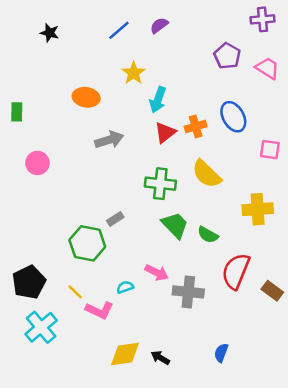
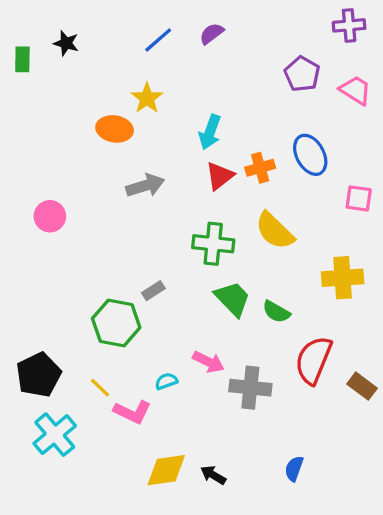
yellow star: (134, 73) -> (147, 98), moved
green rectangle: (17, 112) -> (22, 59), moved

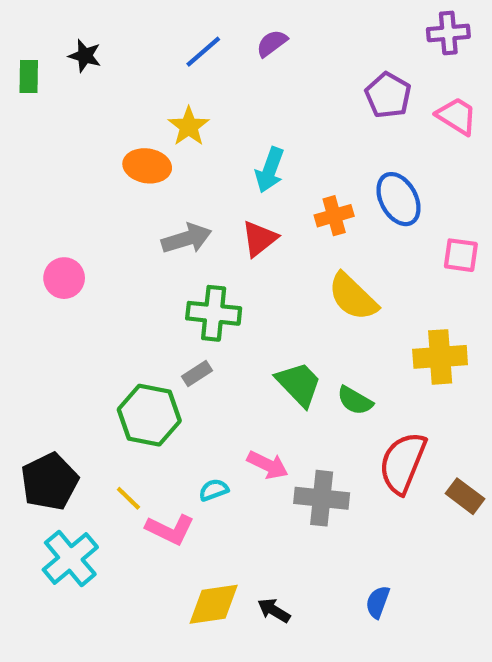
red triangle: (220, 176) -> (259, 239), moved
green cross: (213, 244) -> (214, 313), moved

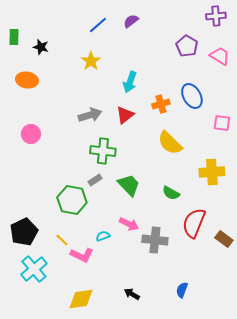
black star: (85, 56) -> (41, 47), moved
orange ellipse: (147, 166) -> (27, 80), moved
green trapezoid: (299, 384) -> (129, 185), moved
yellow diamond: (214, 604) -> (81, 299), moved

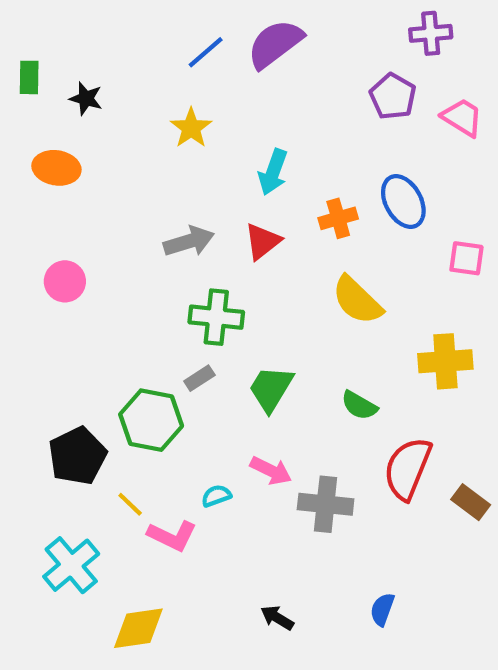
purple cross: (216, 16) -> (431, 33), moved
purple semicircle: (131, 21) -> (275, 44), size x1.8
green trapezoid: (129, 185) -> (271, 389), turned -105
black pentagon: (24, 232) -> (77, 456), moved
yellow diamond: (81, 299) -> (138, 628), moved

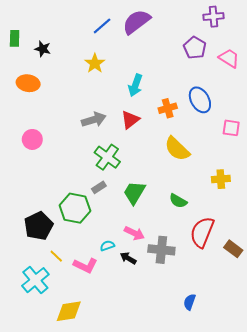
green cross: (216, 317) -> (107, 157), turned 30
yellow cross: (445, 361) -> (221, 179), size x0.7
yellow line: (130, 504) -> (56, 256), moved
black arrow: (277, 618) -> (128, 258), moved

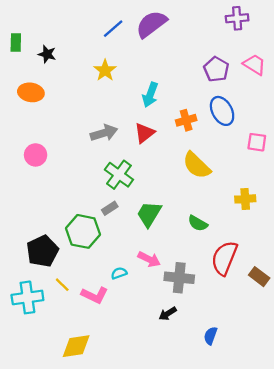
purple pentagon: (195, 48) -> (216, 69), moved
black arrow: (128, 258) -> (168, 314), moved, turned -63
cyan cross: (35, 280) -> (27, 297), moved, turned 32

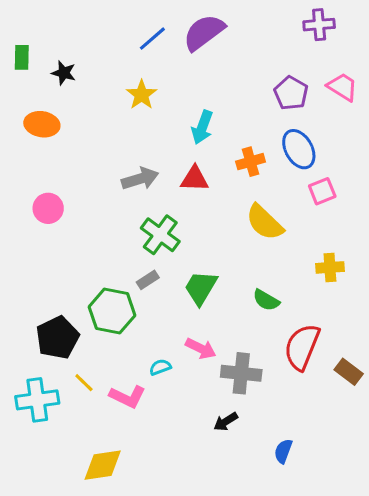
red triangle: (144, 133) -> (194, 179), turned 40
pink square: (257, 142) -> (322, 191), moved, turned -30

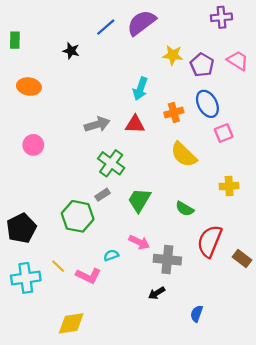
black star: (64, 73) -> (71, 51), moved
yellow star: (142, 95) -> (173, 55), moved, turned -30
black pentagon: (57, 338) -> (21, 228), moved

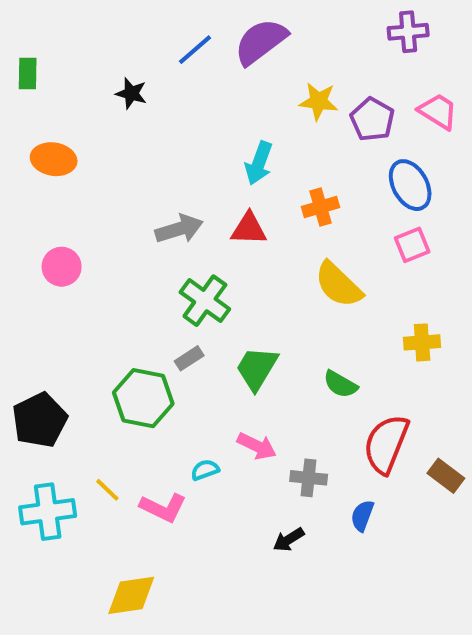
blue ellipse: (207, 104) -> (410, 185), moved
gray cross: (167, 260) -> (309, 478), size x0.7
blue semicircle: (197, 314) -> (362, 516), moved

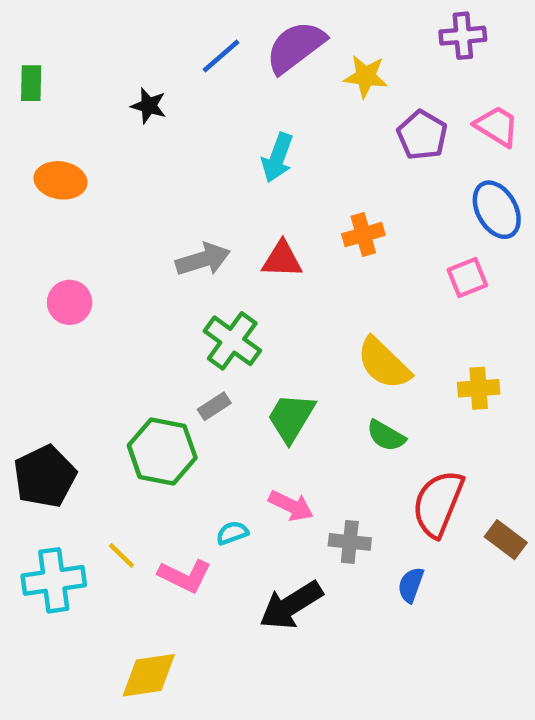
yellow star: (318, 101) -> (366, 76), moved
cyan arrow: (259, 163) -> (277, 158), moved
blue ellipse: (410, 185) -> (497, 210), moved
yellow semicircle: (338, 285) -> (384, 363), moved
black arrow: (289, 540) -> (291, 605), moved, size x1.8

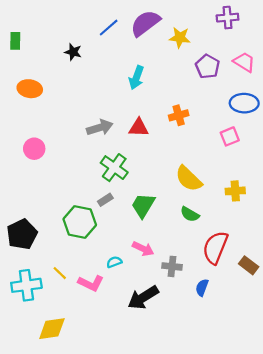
blue ellipse: (497, 210) -> (244, 103), turned -60
yellow diamond: (149, 675) -> (52, 329), moved

